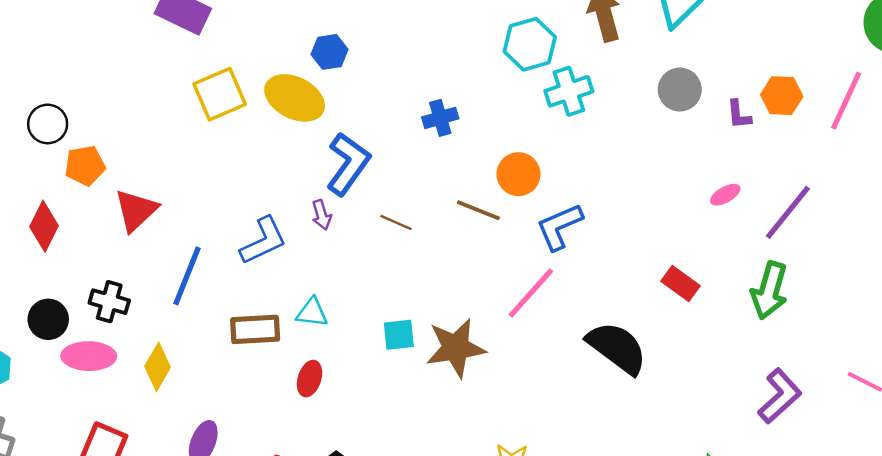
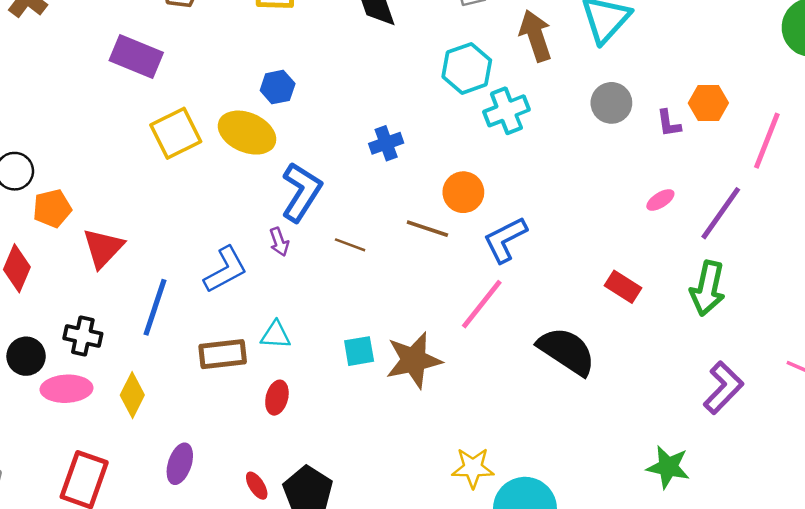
pink line: (846, 101) -> (767, 141), moved

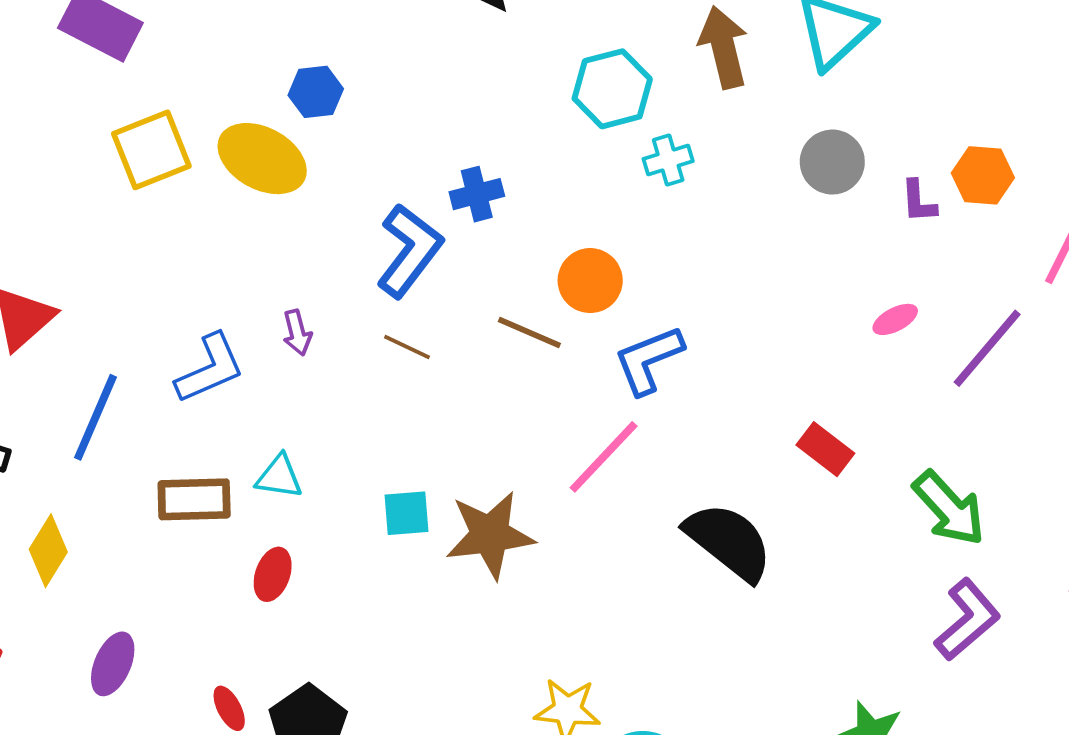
cyan cross: (506, 111) -> (668, 160), size x0.7
blue L-shape: (301, 192) -> (409, 251), moved
green arrow: (708, 288) -> (949, 508), moved, turned -60

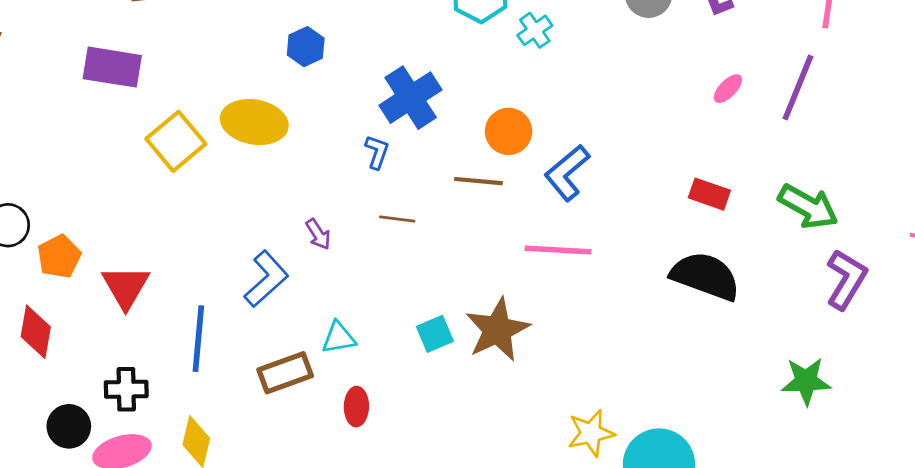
blue hexagon: (316, 92) -> (306, 47), moved
blue cross: (477, 194) -> (411, 98), size x1.6
blue L-shape: (409, 251) -> (377, 152), size x0.5
pink line: (604, 457) -> (558, 250), turned 68
black semicircle: (729, 541) -> (705, 276), moved

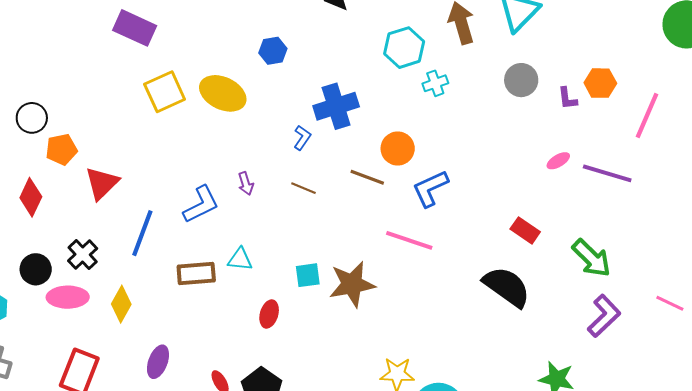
purple line: (798, 87) -> (607, 173), turned 69
black cross: (126, 389) -> (83, 255), turned 32
red ellipse: (356, 407) -> (269, 314), moved

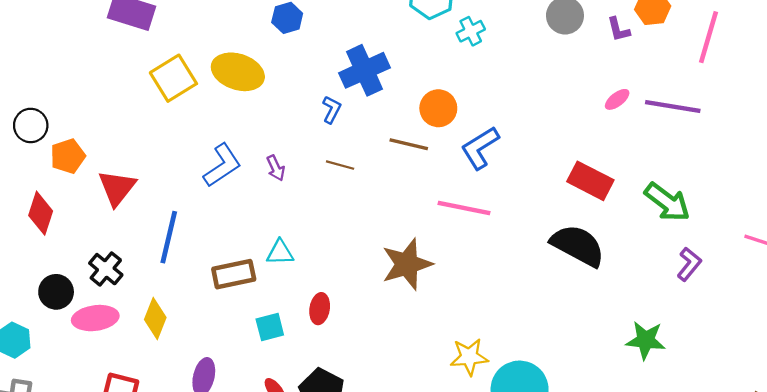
blue L-shape: (201, 205) -> (222, 165), moved
red rectangle: (525, 230) -> (590, 181), size x1.4
cyan square: (308, 275) -> (270, 327), moved
purple L-shape: (604, 316) -> (689, 264), size x0.7

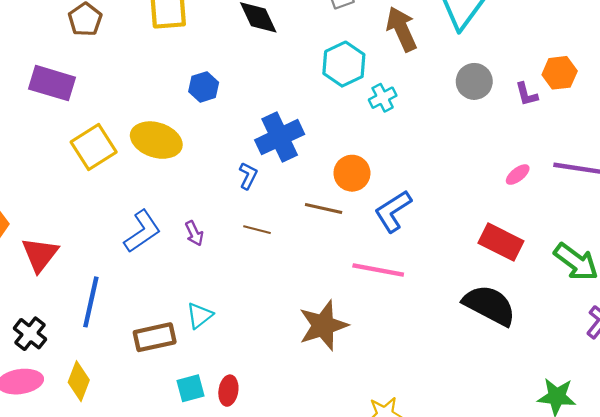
pink ellipse: (617, 99) -> (518, 175), moved
cyan triangle: (280, 252) -> (200, 315), turned -36
red ellipse: (320, 309) -> (228, 391), moved

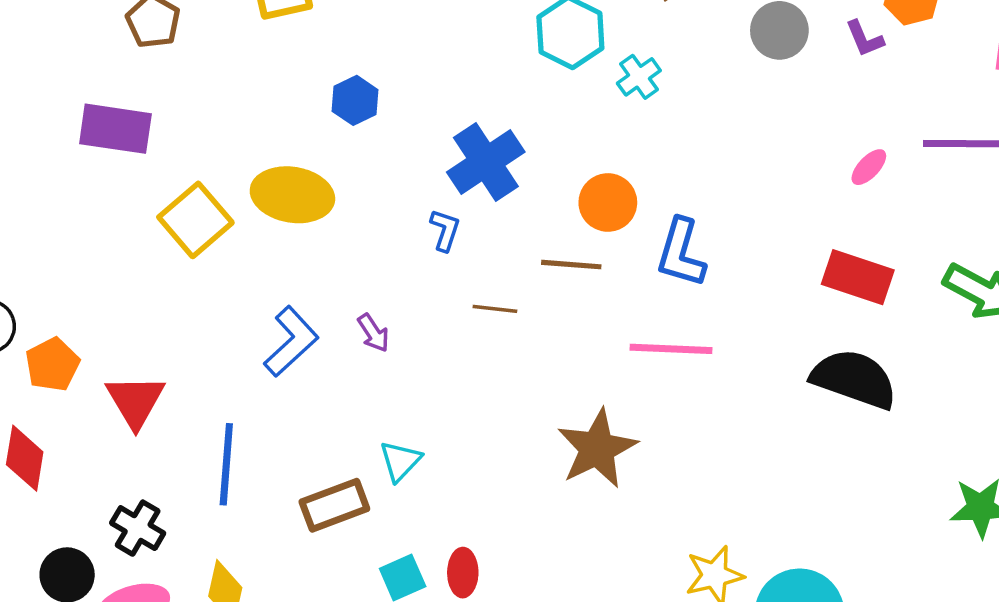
blue L-shape: (393, 211) -> (681, 253), turned -33
brown line: (257, 230) -> (495, 309), moved

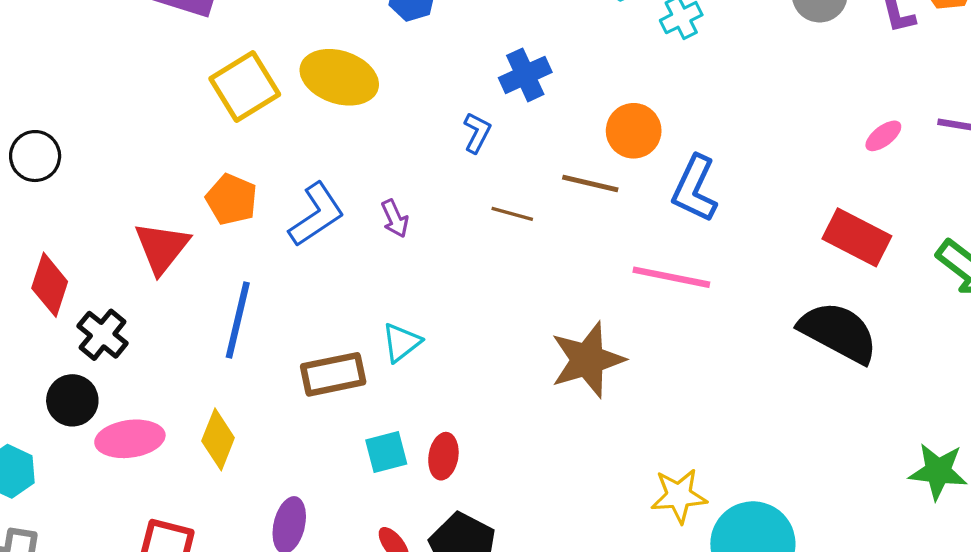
blue cross: (486, 162) -> (525, 75), size x0.7
orange pentagon: (52, 364) -> (231, 199), moved, turned -30
black cross: (138, 528) -> (103, 335), moved

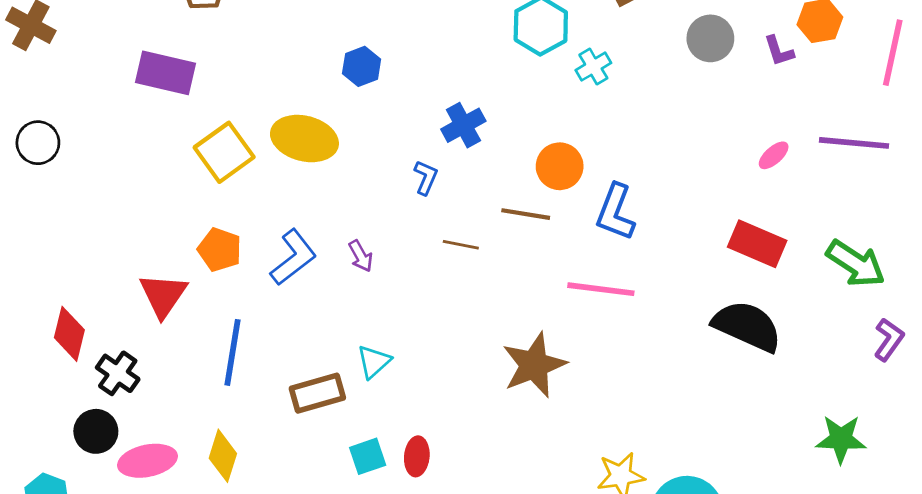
black circle: (35, 156) -> (38, 143), moved

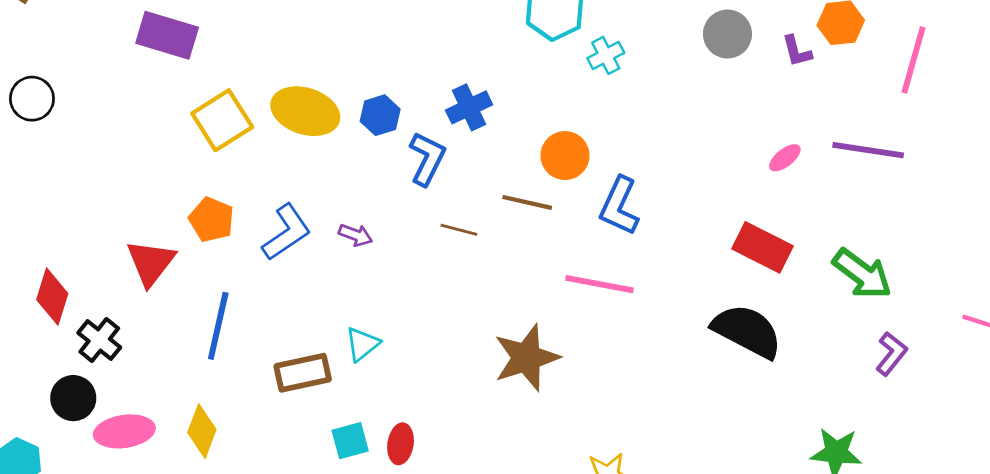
blue hexagon: (362, 66) -> (380, 115), moved
blue L-shape: (426, 178) -> (427, 159), size x1.5
purple arrow: (361, 256) -> (356, 235), turned -44

